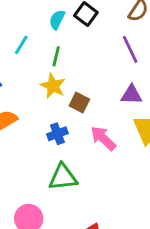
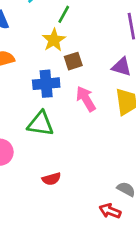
brown square: (79, 102) -> (73, 61), turned 30
blue cross: (57, 134) -> (46, 84), size x1.4

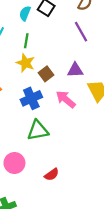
purple triangle: (122, 67) -> (75, 70), moved
red semicircle: (51, 179) -> (52, 175), moved

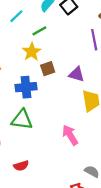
green line: (26, 41) -> (39, 31), turned 32
pink arrow: (66, 99) -> (70, 135), moved

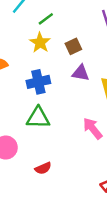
brown square: (48, 69) -> (73, 46), moved
purple triangle: (77, 74) -> (81, 73), moved

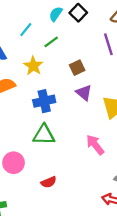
yellow star: (40, 43) -> (33, 66), moved
purple triangle: (81, 73) -> (84, 93), turned 30

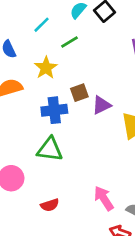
brown square: (77, 68) -> (79, 93), moved
purple triangle: (84, 93) -> (101, 105), turned 48
pink arrow: (95, 145) -> (104, 198), moved

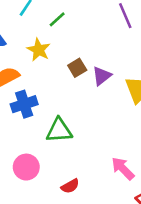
blue cross: (54, 110) -> (24, 104), moved

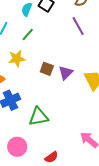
yellow star: (39, 50) -> (17, 59), turned -30
brown square: (77, 68) -> (47, 69), turned -32

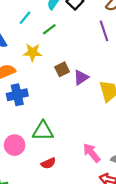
brown square: (47, 69) -> (62, 69), turned 32
green triangle: (39, 117) -> (43, 131), moved

